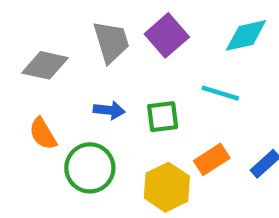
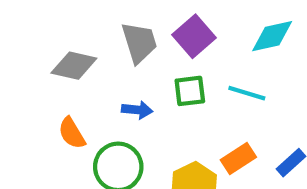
green square: (163, 117) -> (190, 91), moved

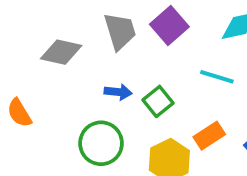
green square: (190, 91) -> (158, 101), moved, turned -32
orange semicircle: (72, 133) -> (19, 113), moved

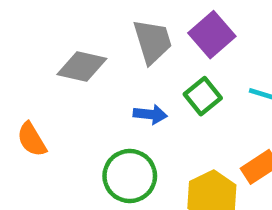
green square: (158, 101) -> (203, 96), moved

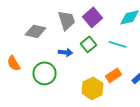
green circle: (130, 176) -> (45, 73), moved

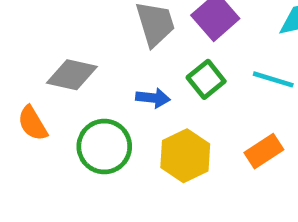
gray diamond: (36, 31) -> (72, 75), moved
yellow hexagon: (93, 88) -> (185, 156), moved

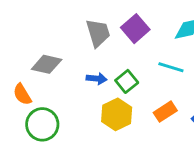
green square: (206, 79) -> (127, 81), moved
green circle: (104, 146) -> (42, 124), moved

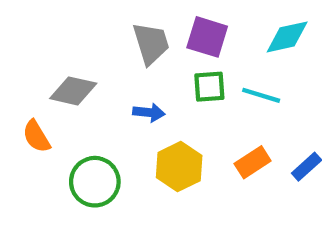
purple square: (135, 29) -> (207, 37), turned -32
green square: (127, 81) -> (209, 87), moved, turned 35
green circle: (42, 124) -> (95, 182), moved

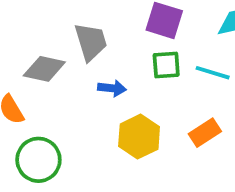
gray trapezoid: (151, 43) -> (91, 42), moved
green circle: (95, 182) -> (38, 160), moved

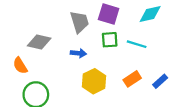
gray trapezoid: (91, 42) -> (80, 22), moved

